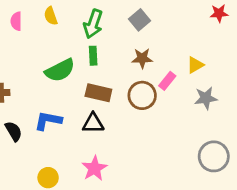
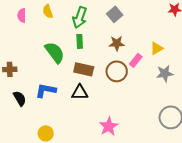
green semicircle: (60, 70) -> (55, 52), turned -100
pink star: (94, 168) -> (109, 126), moved

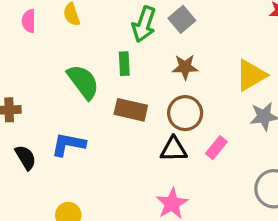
green arrow: (80, 17) -> (144, 24), moved
yellow triangle: (157, 48) -> (251, 75), size x1.5
pink rectangle: (136, 60) -> (216, 148), moved
black triangle: (80, 92) -> (174, 149), moved

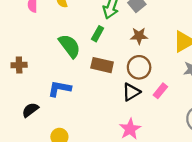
green rectangle: (124, 64) -> (98, 34), turned 32
black triangle: (174, 149) -> (131, 92), turned -30
black semicircle: (26, 157) -> (30, 110), moved, turned -96

